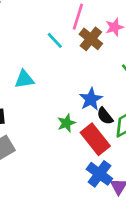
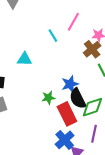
brown cross: (91, 39) -> (92, 49), moved
black semicircle: (105, 116) -> (78, 99), size x1.5

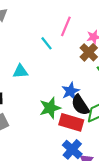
green star: (48, 98) -> (50, 108), size x1.5
red rectangle: (67, 114) -> (71, 122), turned -40

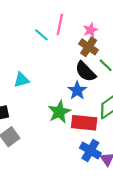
cyan line: (46, 43) -> (41, 35), moved
black semicircle: (80, 105) -> (85, 72), moved

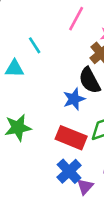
cyan line: (41, 35) -> (35, 45), moved
green star: (59, 112) -> (18, 128), moved

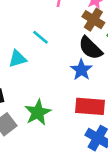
cyan line: (35, 45) -> (41, 37), moved

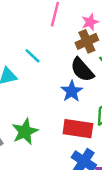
brown cross: (93, 20) -> (87, 41), turned 30

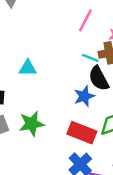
cyan line: (32, 56) -> (90, 58), moved, turned -35

